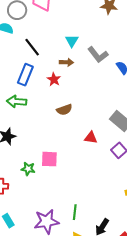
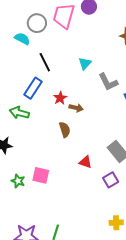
brown arrow: (66, 62) -> (76, 108), moved
brown semicircle: (64, 110) -> (65, 130), turned -98

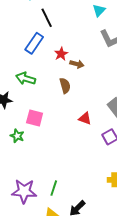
cyan triangle: (85, 63) -> (99, 10), moved
green arrow: (19, 113) -> (26, 79), moved
pink square: (41, 175) -> (35, 118), moved

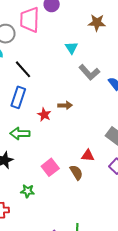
red star: (61, 54) -> (44, 115), moved
brown semicircle: (65, 86) -> (76, 172), moved
pink square: (35, 118) -> (50, 167), moved, turned -36

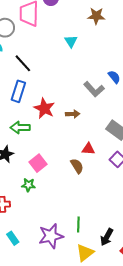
gray L-shape: (89, 72) -> (94, 89), moved
brown arrow: (65, 105) -> (73, 114), moved
red star: (44, 115) -> (44, 108), size x1.5
pink square: (50, 167) -> (38, 163), moved

